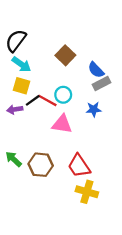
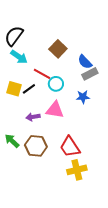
yellow square: (21, 86) -> (14, 89), moved
red line: (47, 100) -> (42, 74), moved
purple arrow: (15, 109) -> (33, 117), moved
yellow cross: (87, 192) -> (77, 170), turned -30

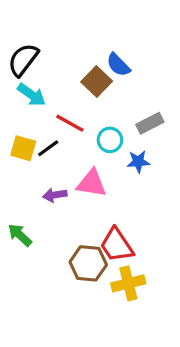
blue semicircle: (85, 62) -> (118, 65), moved
cyan circle: (56, 84) -> (110, 140), moved
brown hexagon: (36, 146) -> (88, 263), moved

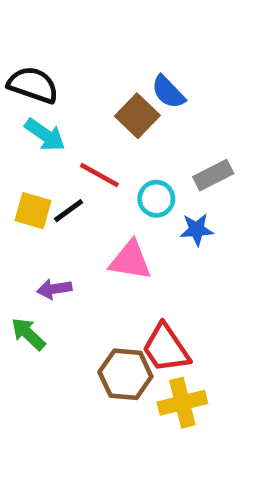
black semicircle: (23, 60) -> (33, 85), turned 72
purple arrow: (55, 195) -> (54, 289), moved

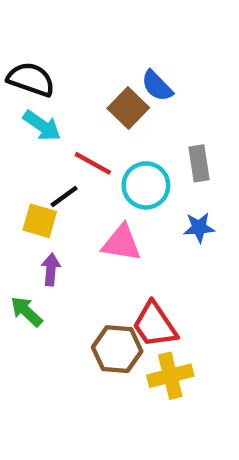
gray rectangle: (213, 175) -> (199, 163), turned -72
cyan circle: (156, 199) -> (146, 185), size x1.4
yellow square: (33, 211) -> (40, 221), moved
blue star: (197, 230) -> (199, 227), moved
purple arrow: (54, 289) -> (51, 270), turned 104

